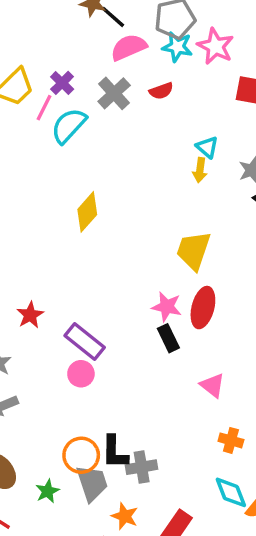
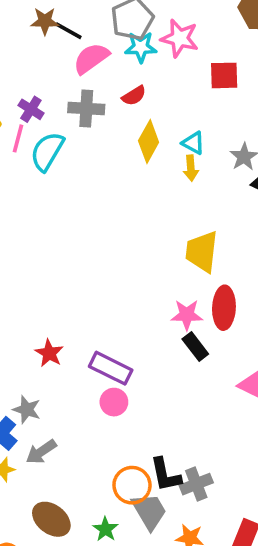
gray cross: (114, 93) -> (86, 109), turned -32
yellow diamond: (87, 212) -> (149, 141), moved

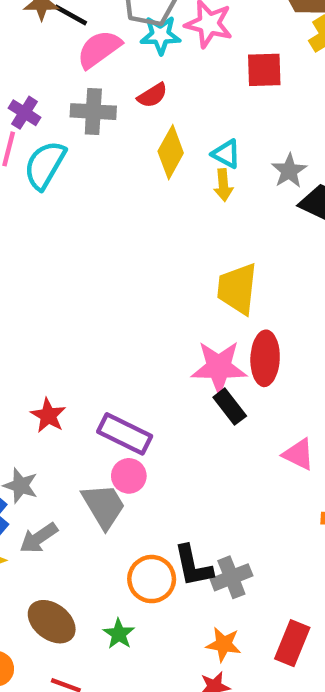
pink star: (187, 315) -> (219, 367), size x1.4
gray trapezoid: (149, 511) -> (104, 506), moved

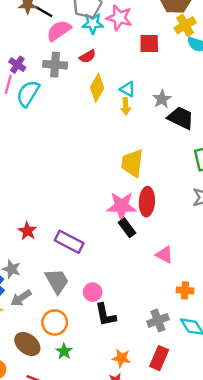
pink circle: (129, 476) -> (93, 292), moved
gray cross: (231, 577) -> (158, 320), moved
orange circle: (152, 579) -> (55, 322), moved

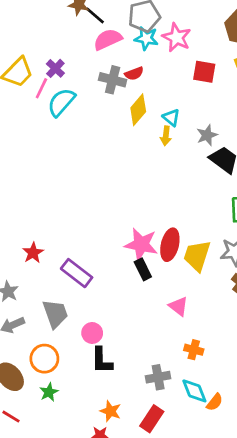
gray cross: (55, 65) -> (113, 80), moved
yellow trapezoid: (132, 163) -> (197, 256), moved

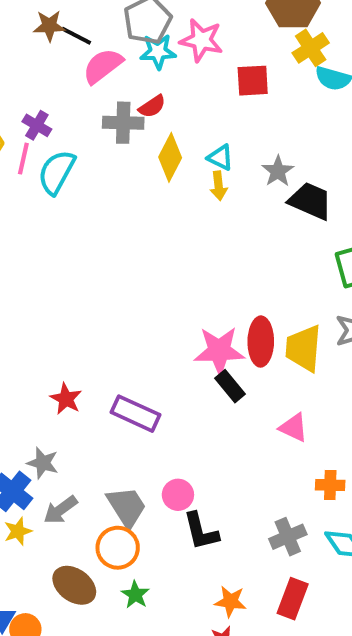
gray trapezoid: (55, 314) -> (127, 507), moved

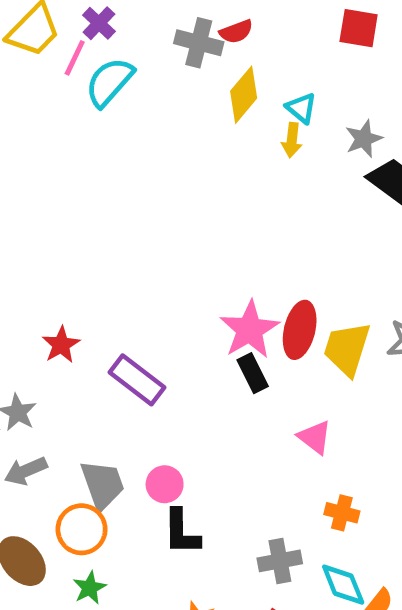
pink star: (219, 351) -> (250, 330), turned 30

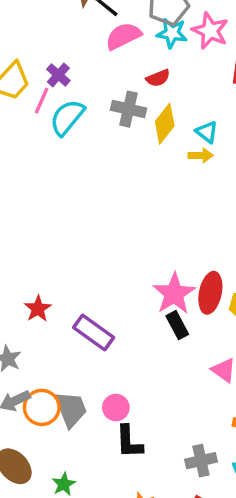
gray cross: (199, 43) -> (129, 109), moved
yellow arrow: (292, 140) -> (201, 155), turned -95
orange circle: (82, 529) -> (42, 407), moved

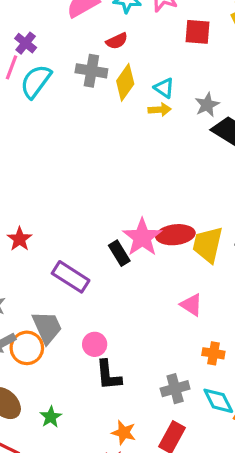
red ellipse: (210, 293) -> (175, 235), turned 75
red star: (38, 309) -> (20, 239), moved
black rectangle: (177, 325) -> (119, 253), moved
gray trapezoid: (71, 409) -> (47, 327), moved

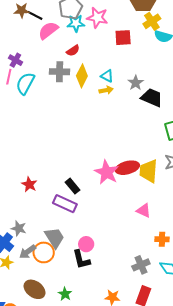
black rectangle: (119, 253) -> (73, 186), moved
black L-shape: (108, 375) -> (81, 260), moved

